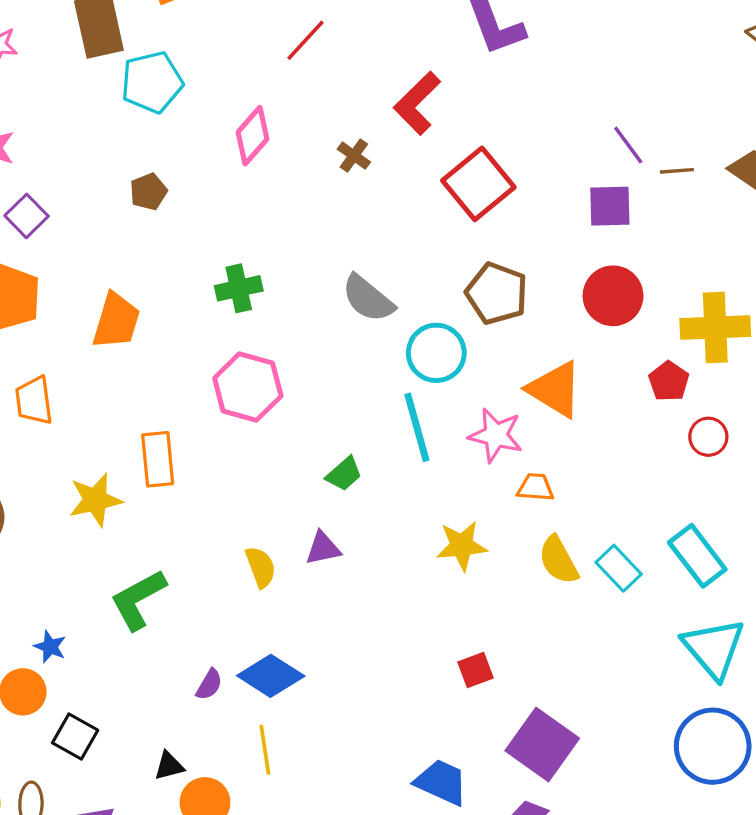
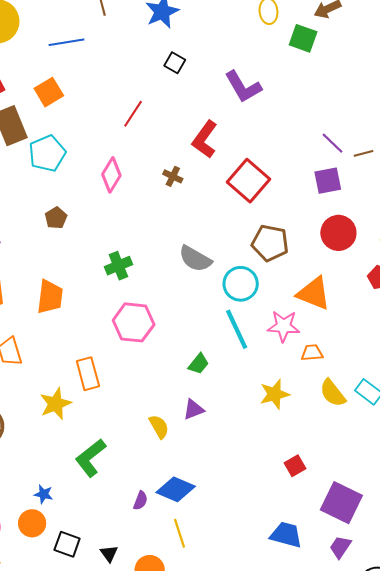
black triangle: (169, 766) -> (109, 554), moved, turned -42

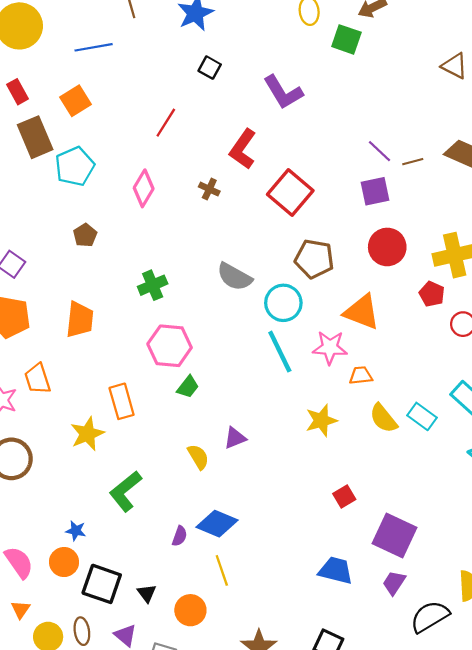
green trapezoid: (199, 364) -> (188, 387), moved
black square: (67, 544) -> (102, 584), size x1.4

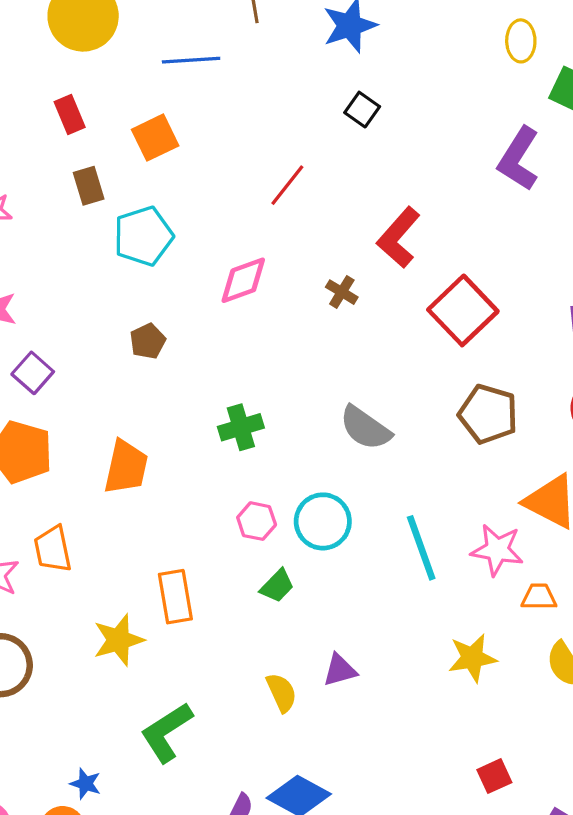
purple L-shape: (283, 92) -> (519, 159), moved, turned 57
brown rectangle: (35, 137) -> (89, 186), size x0.6
pink diamond: (144, 188) -> (243, 280), turned 33
cyan circle: (283, 303) -> (323, 521), moved
pink hexagon: (170, 346) -> (257, 521), size x0.6

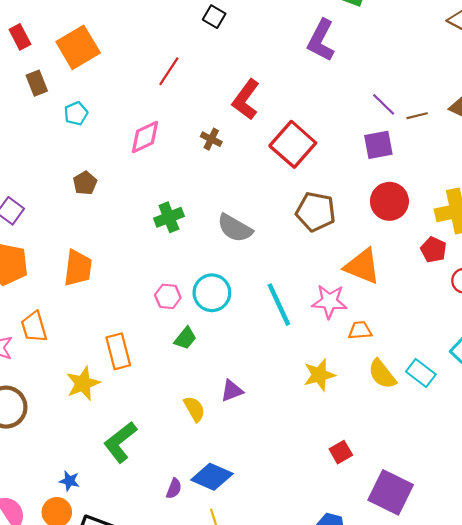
orange square: (155, 138) -> (78, 47), size x1.4
cyan pentagon: (143, 236) -> (76, 113), size x0.6
green cross: (241, 427) -> (169, 217), moved

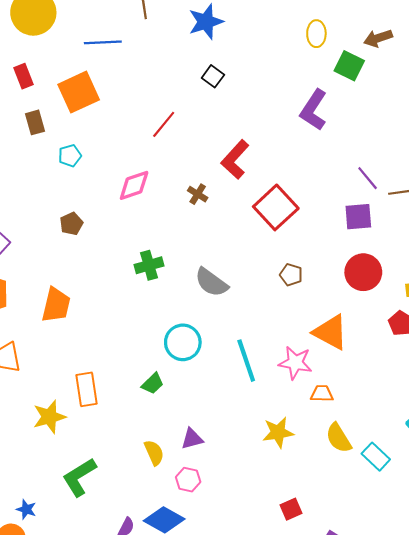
brown pentagon: (316, 212) -> (291, 275), size x0.6
pink hexagon: (168, 296) -> (188, 480), moved
cyan rectangle: (421, 373) -> (376, 457), moved

